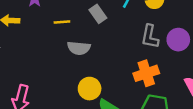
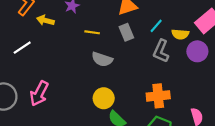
gray L-shape: (150, 37) -> (161, 51), moved
purple circle: (178, 40) -> (197, 51), moved

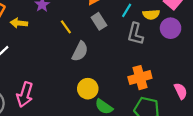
yellow line: (92, 32) -> (66, 27), turned 56
gray semicircle: (102, 59) -> (80, 51), turned -72

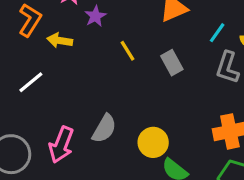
gray rectangle: (99, 21) -> (172, 63), moved
gray semicircle: (80, 51) -> (104, 129), moved

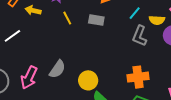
yellow line: (128, 51) -> (67, 18), moved
gray rectangle: (172, 63) -> (96, 20), moved, turned -56

